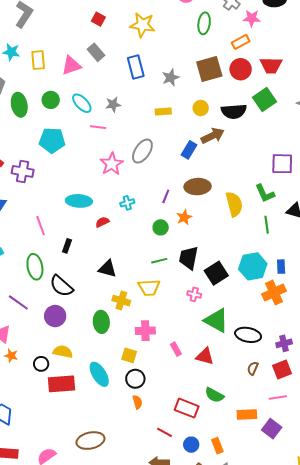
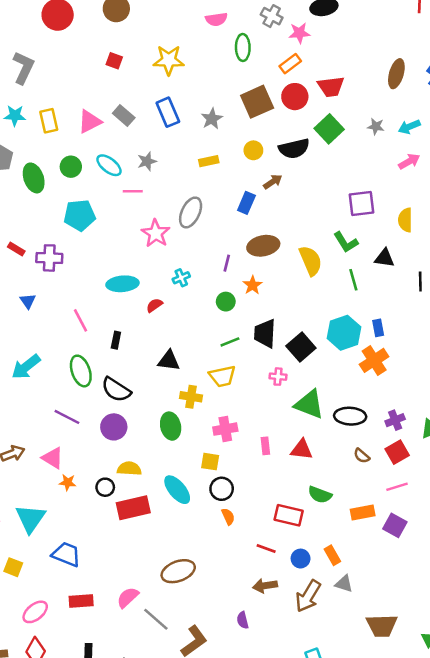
gray rectangle: (96, 52) -> (124, 115), moved
brown arrow: (213, 136) -> (273, 182), size x0.7
pink rectangle: (176, 349) -> (265, 446), turned 32
brown semicircle: (253, 368) -> (362, 456), turned -64

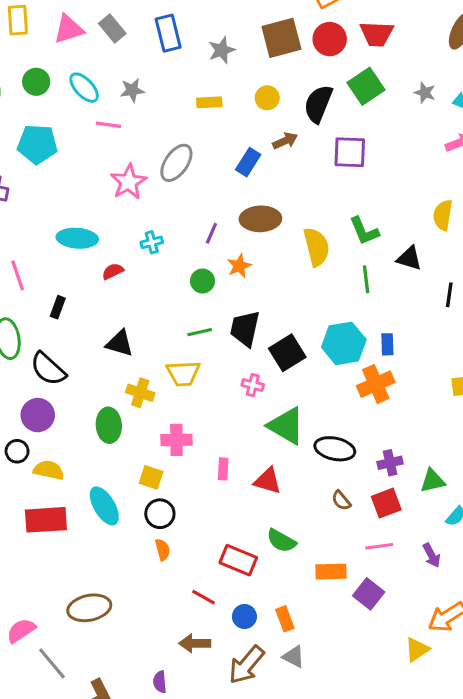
black semicircle: (294, 149) -> (318, 104), turned 116
purple square: (362, 203) -> (350, 152), moved
black circle: (105, 487) -> (17, 451), moved

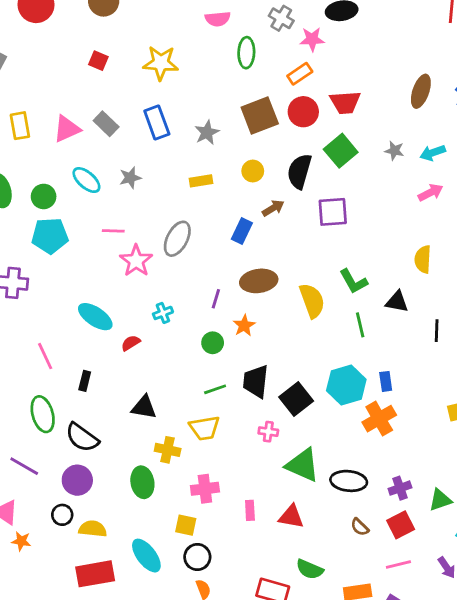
green circle: (36, 82) -> (44, 196), moved
pink line: (108, 125) -> (113, 231), moved
cyan ellipse: (77, 238) -> (95, 317), turned 36

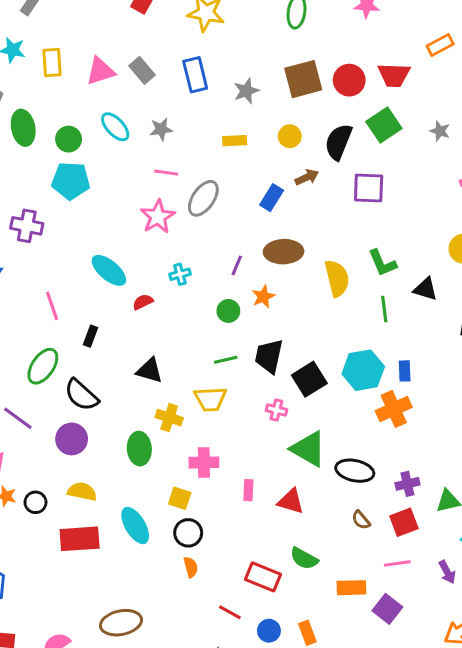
orange rectangle: (300, 74) -> (440, 45), moved
pink line: (113, 231) -> (166, 173), moved
green ellipse: (43, 414) -> (43, 366), turned 44
black circle: (62, 515) -> (36, 502), moved

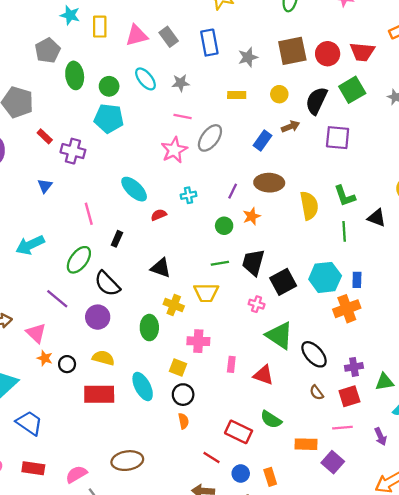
black ellipse: (355, 471) -> (314, 354), turned 32

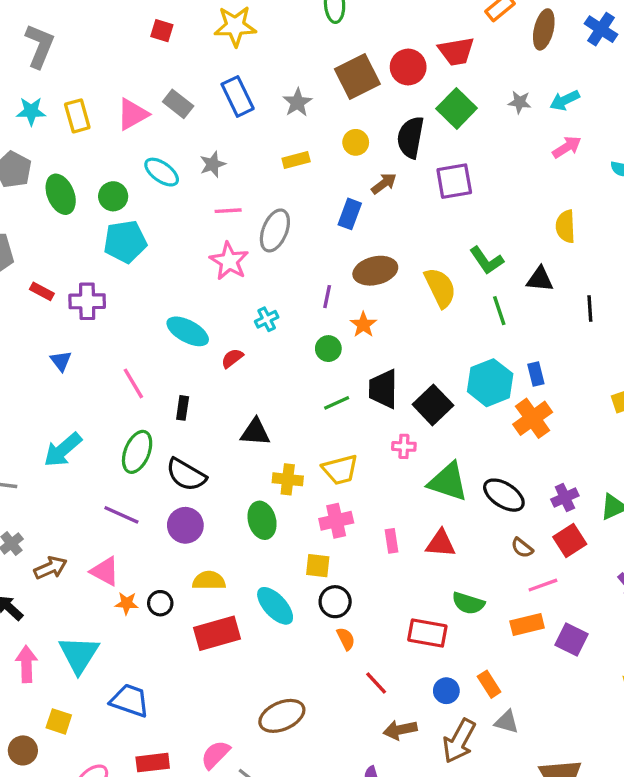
yellow trapezoid: (206, 293) -> (340, 470), moved
pink line: (342, 428) -> (543, 585), moved
red line: (211, 458) -> (376, 683), moved, turned 30

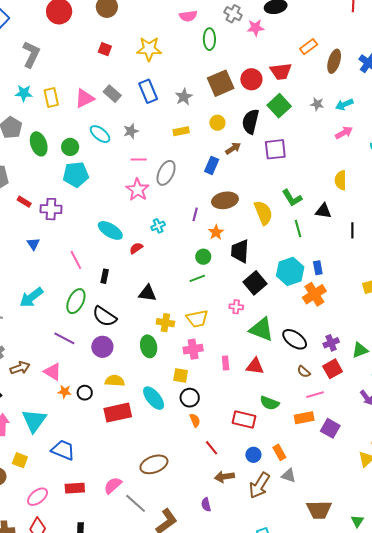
green circle: (328, 349) -> (203, 257), moved
black trapezoid: (383, 389) -> (240, 251), moved

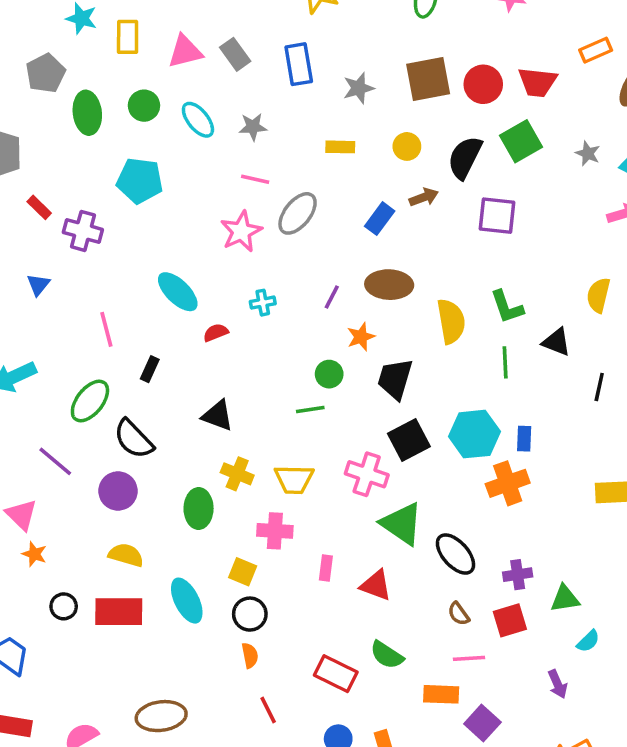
green circle: (70, 147) -> (144, 106), moved
pink cross: (236, 307) -> (367, 474), size x1.6
black circle: (85, 393) -> (64, 606), moved

